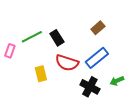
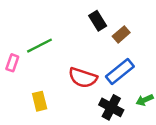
black rectangle: (57, 38) -> (98, 21), moved
yellow rectangle: (41, 74) -> (40, 101), moved

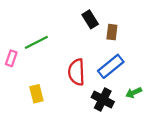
brown rectangle: (121, 34) -> (112, 32), turned -42
red semicircle: (83, 78) -> (76, 72), turned 70

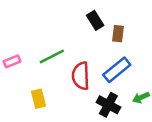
green line: (36, 42) -> (52, 57), moved
pink rectangle: (11, 58) -> (12, 61), turned 49

